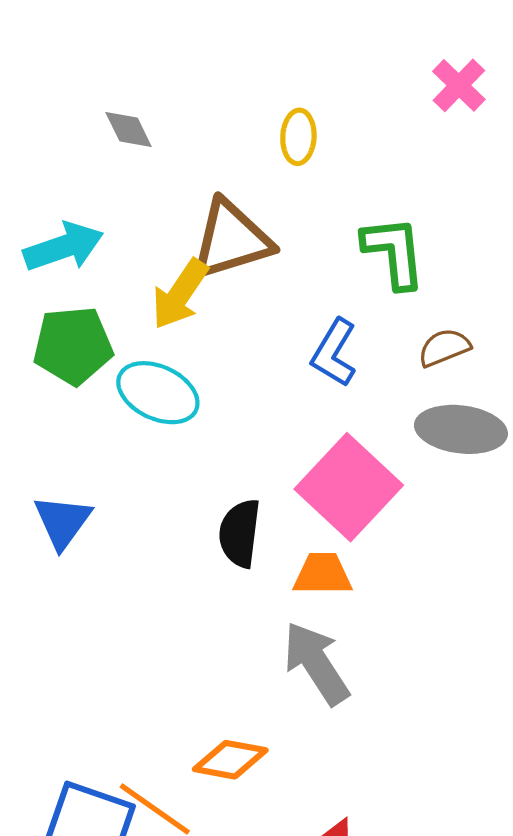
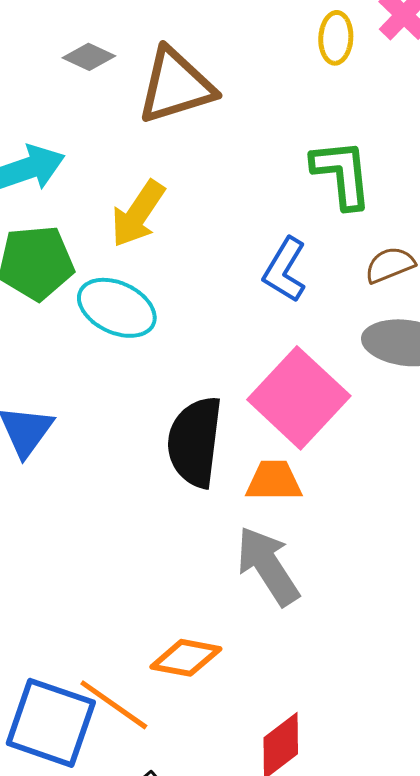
gray diamond: (129, 129) -> (89, 57), turned -39
yellow ellipse: (298, 137) -> (336, 38), moved
brown triangle: (231, 240) -> (176, 86), moved
black semicircle: (240, 533) -> (195, 442), size x1.4

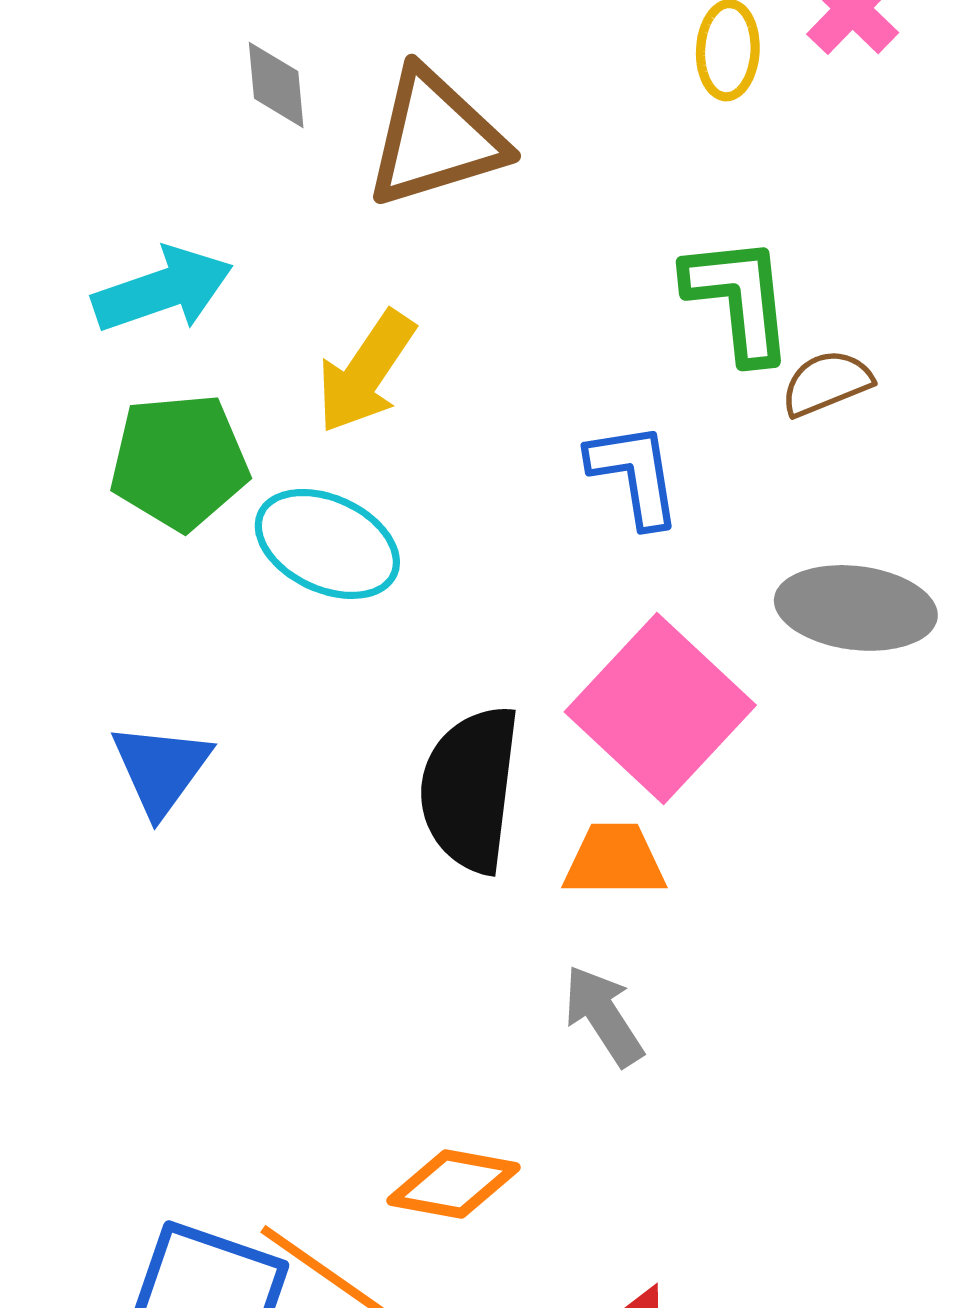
gray diamond: (89, 57) -> (276, 85), turned 60
brown semicircle: (390, 265) -> (827, 383), moved
blue L-shape: (285, 270) -> (635, 474), turned 140
gray arrow: (268, 566) -> (603, 1016), size x0.7

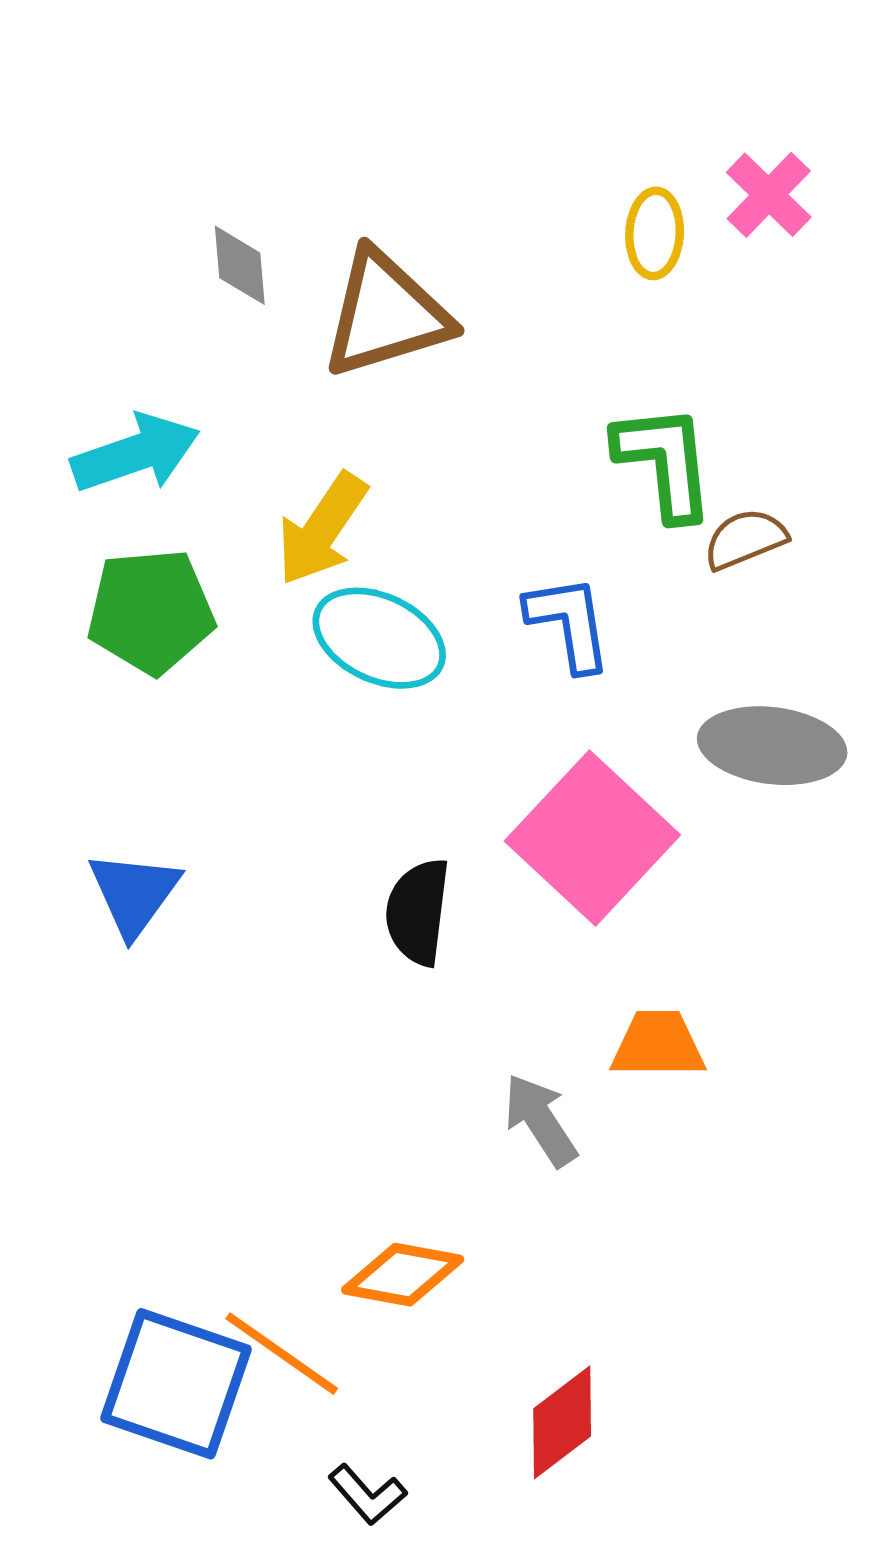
cyan ellipse: (327, 544) -> (379, 638), moved
black semicircle: (470, 789) -> (418, 912), size x0.7
orange trapezoid: (614, 860) -> (658, 1045), moved

